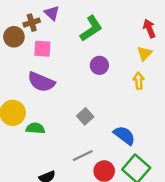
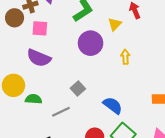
yellow triangle: (145, 53) -> (115, 24), moved
purple circle: (99, 65) -> (91, 43), size x1.5
gray line: (83, 156) -> (61, 112), moved

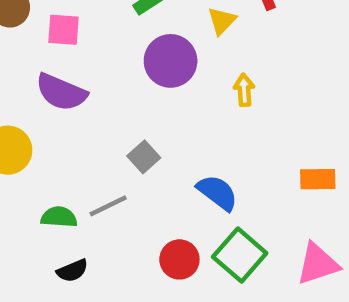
green semicircle: (34, 99) -> (59, 217), moved

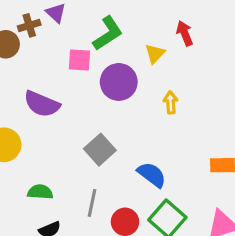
pink square: (63, 30) -> (79, 60), moved
gray square: (144, 157) -> (100, 150), size x1.4
gray line: (108, 206) -> (92, 203), moved, turned -52

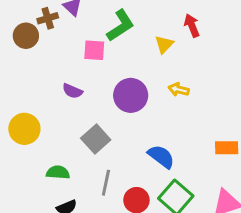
purple circle: (119, 82) -> (131, 95), moved
yellow arrow: (171, 102) -> (179, 90), turned -72
purple semicircle: (42, 104) -> (72, 91), moved, size x0.6
gray square: (100, 150) -> (96, 139), moved

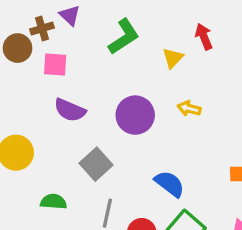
pink square: (94, 50) -> (55, 64), moved
purple semicircle: (72, 91) -> (70, 110), size x1.4

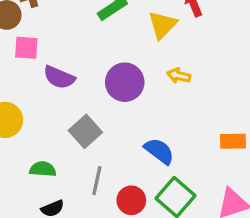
yellow triangle: (173, 58) -> (162, 25), size x1.4
pink square: (55, 64) -> (26, 48), moved

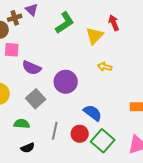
purple circle: (125, 82) -> (66, 82), moved
gray square: (85, 131) -> (36, 99), moved
red circle: (131, 200) -> (80, 134), moved

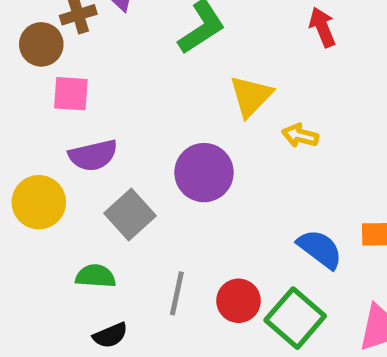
yellow triangle: (95, 36) -> (251, 96), moved
purple semicircle: (32, 68) -> (93, 155), moved, turned -36
blue semicircle: (93, 113) -> (320, 249), moved

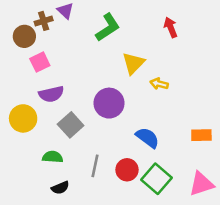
pink square: (71, 94) -> (40, 62), turned -30
blue semicircle: (320, 249) -> (148, 138), moved

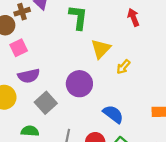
green L-shape: (108, 27) -> (78, 17), turned -50
yellow arrow: (159, 84) -> (123, 67), turned -63

